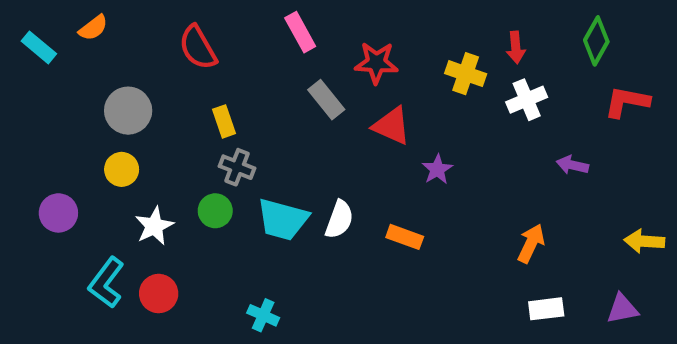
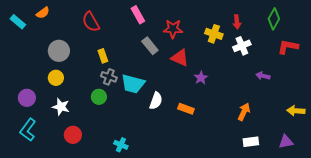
cyan trapezoid: (283, 219) -> (133, 84), moved
white star: (154, 226) -> (61, 107), moved, turned -30
cyan L-shape: (106, 283) -> (28, 130), moved

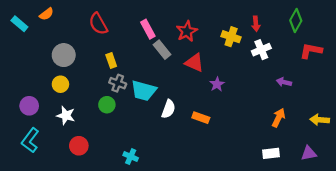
pink rectangle: (138, 15) -> (148, 29), moved
red star: (173, 29) -> (187, 31), turned -30
orange arrow: (244, 112) -> (279, 118), moved

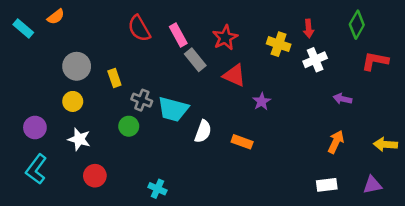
red semicircle: (98, 24) -> (139, 28), moved
yellow rectangle: (111, 60) -> (114, 78), moved

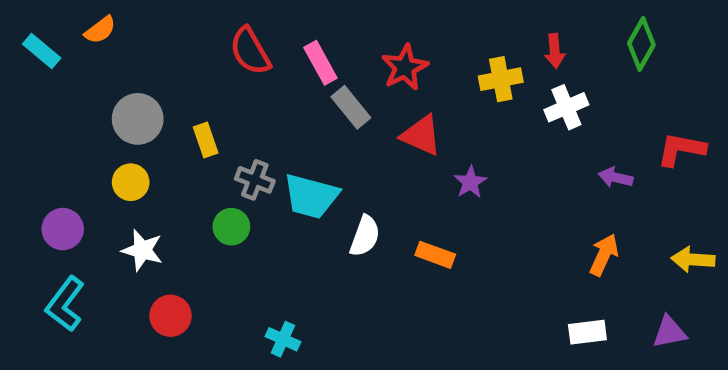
yellow cross: (279, 44) -> (501, 79), turned -30
red L-shape: (375, 61) -> (681, 149), moved

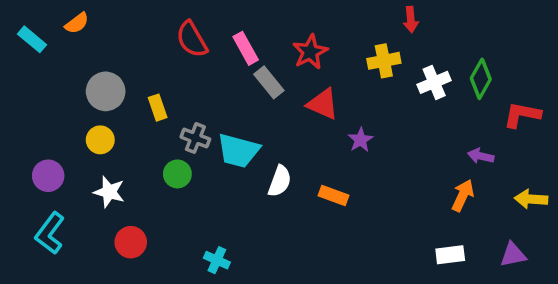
green diamond: (641, 44) -> (481, 79), moved
red arrow: (555, 51) -> (411, 20), moved
purple arrow: (616, 178) -> (481, 156), moved

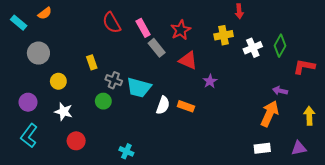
gray circle: (106, 91) -> (38, 53), moved
orange rectangle: (334, 195) -> (186, 106), moved
orange arrow: (463, 195) -> (270, 114), size x1.4
yellow arrow: (531, 199) -> (309, 116), turned 84

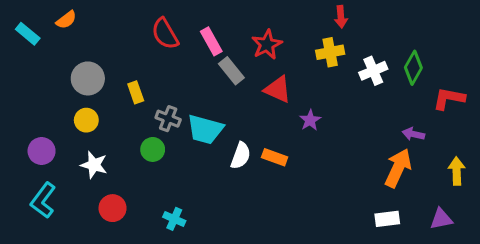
red arrow: (239, 11) -> (341, 17), moved
gray circle: (38, 53) -> (88, 78), moved
cyan cross: (126, 151) -> (174, 219), moved

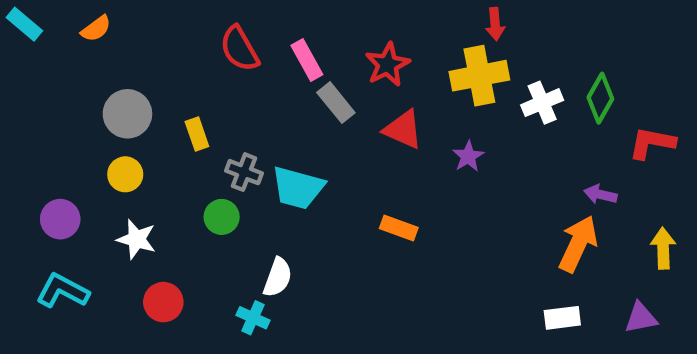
cyan rectangle: (28, 34) -> (24, 24), moved
yellow cross: (330, 52) -> (479, 76), size x1.4
purple star: (310, 120) -> (468, 156), moved
white semicircle: (241, 156) -> (278, 277), moved
cyan L-shape: (43, 200) -> (62, 291), turned 81

